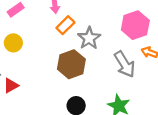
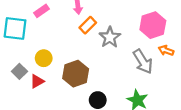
yellow circle: (13, 43) -> (44, 58), moved
brown hexagon: (71, 64) -> (76, 74), moved

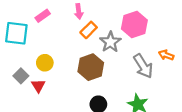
pink hexagon: (153, 25) -> (134, 25), moved
brown hexagon: (76, 74) -> (91, 67), moved
red triangle: (37, 81) -> (38, 86), turned -32

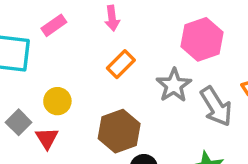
orange rectangle: (89, 30) -> (121, 64), moved
gray star: (110, 42) -> (174, 85), moved
brown hexagon: (91, 67) -> (119, 131), moved

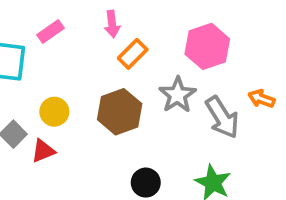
orange rectangle: (121, 64) -> (133, 54), moved
brown hexagon: (119, 131) -> (120, 112), moved
red triangle: (47, 138) -> (43, 151), turned 40

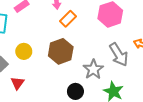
gray star: (177, 95) -> (93, 69), moved
red triangle: (43, 151) -> (17, 83), moved, turned -32

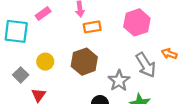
orange rectangle: (68, 19) -> (92, 27), turned 35

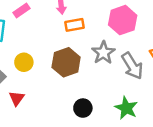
gray star: (119, 81) -> (103, 53), moved

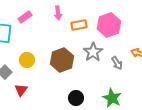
orange rectangle: (74, 25) -> (79, 25), moved
gray arrow: (132, 66) -> (117, 63), size x0.6

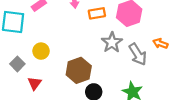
brown hexagon: (62, 60) -> (79, 70), moved
gray arrow: (117, 63) -> (138, 54), size x1.5

